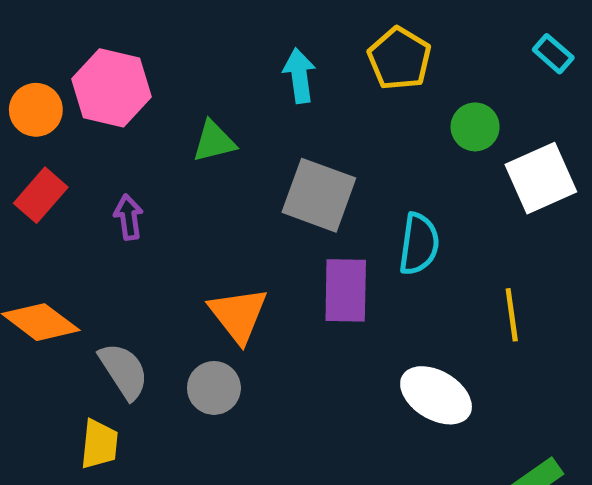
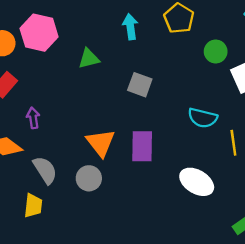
gray square: (319, 195) -> (140, 85), size x0.7
purple arrow: (129, 217) -> (33, 118), moved
cyan semicircle: (419, 244) -> (203, 118), moved, turned 96
purple rectangle: (346, 290) -> (142, 146), moved

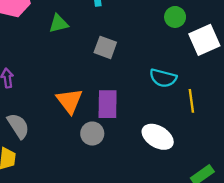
gray circle: (89, 178) -> (92, 134), moved

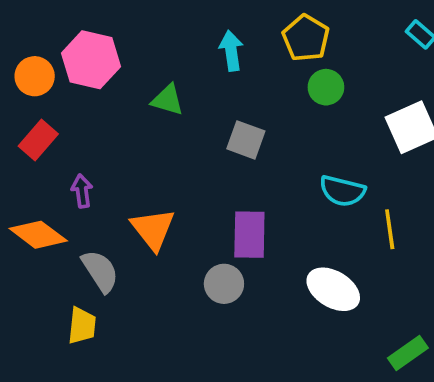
green circle: (175, 17) -> (326, 87), moved
green triangle: (59, 24) -> (168, 100), turned 30
orange triangle: (69, 101) -> (153, 229), moved

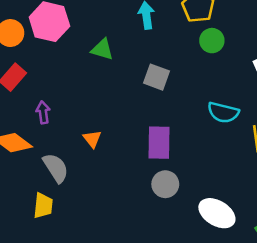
orange triangle: (153, 229) -> (92, 139), size x0.6
gray circle: (224, 284) -> (165, 184), moved
white ellipse: (333, 289) -> (217, 213), moved

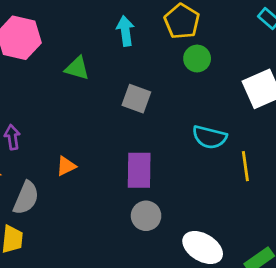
orange triangle: (92, 139) -> (66, 166), turned 42
gray semicircle: (56, 168) -> (26, 198), turned 56

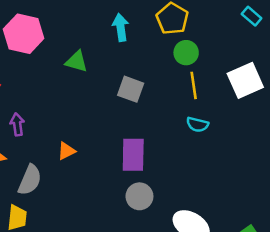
cyan semicircle: (209, 137) -> (197, 124), size x0.7
yellow line: (245, 166) -> (194, 85), moved

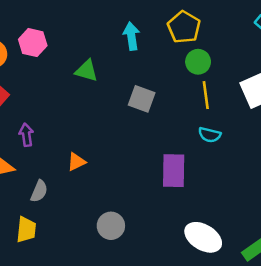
pink hexagon: (24, 34) -> (33, 43), size x0.7
purple rectangle: (133, 155) -> (174, 171), moved
gray semicircle: (30, 180) -> (39, 191), size x0.7
gray circle: (139, 196) -> (111, 226), moved

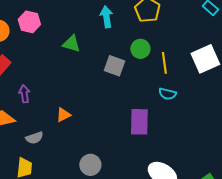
green circle: (198, 62) -> (140, 49), moved
gray semicircle: (39, 191) -> (34, 138), turned 48

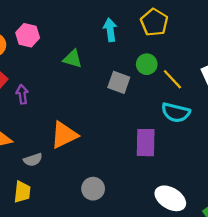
yellow line: (164, 63) -> (172, 79), turned -35
purple arrow: (24, 94) -> (22, 94), moved
cyan semicircle: (167, 94) -> (176, 112), size x1.5
orange triangle: (63, 115) -> (64, 135), size x1.8

